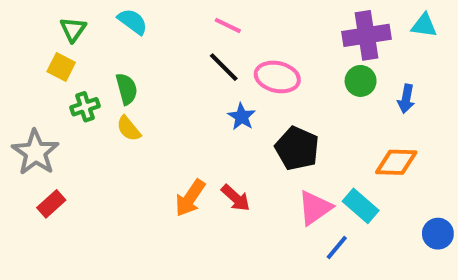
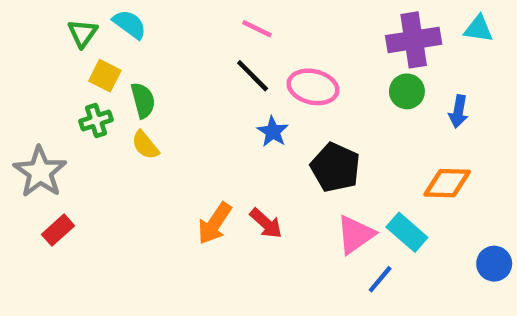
cyan semicircle: (133, 21) -> (130, 24), moved
yellow square: (61, 67) -> (105, 76), moved

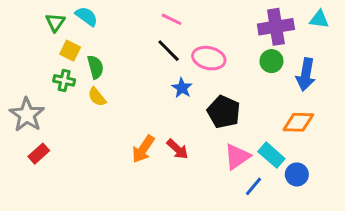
blue arrow: (458, 112) -> (306, 75), size x1.5
green cross: (96, 120) -> (64, 80), turned 30
blue circle: (494, 264) -> (297, 174), moved

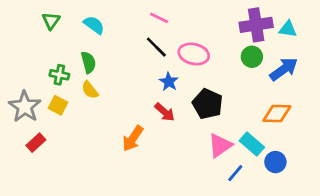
cyan semicircle: (87, 16) -> (94, 25), moved
cyan triangle: (319, 19) -> (288, 29), moved
yellow square: (70, 51) -> (58, 105), moved
blue arrow: (306, 75) -> (284, 69), turned -136
red arrow: (177, 149) -> (165, 112), moved

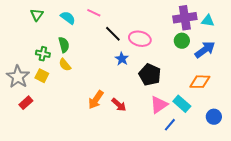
pink line: (159, 18) -> (94, 13), moved
red arrow: (165, 112) -> (119, 105), moved
blue circle: (275, 162) -> (214, 117), moved

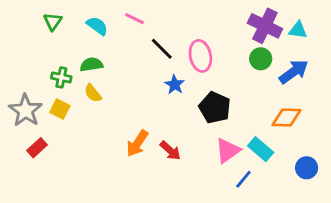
purple cross: (185, 18) -> (265, 26), turned 35
pink ellipse: (140, 39) -> (200, 56), turned 65
green semicircle: (64, 45) -> (91, 65), turned -84

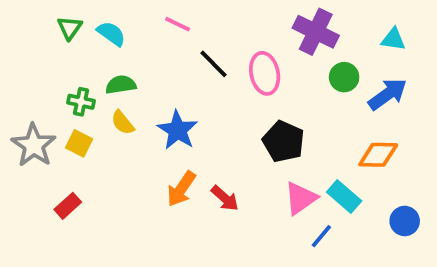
cyan semicircle: (97, 26) -> (111, 34), moved
purple cross: (265, 26) -> (316, 32), moved
blue star: (175, 85) -> (178, 130), moved, size x1.5
red rectangle: (37, 148) -> (68, 206), moved

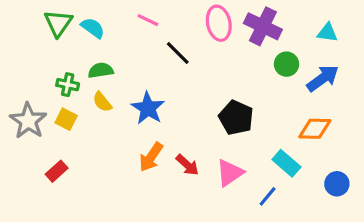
green triangle: (70, 28) -> (58, 23), size x1.4
pink ellipse: (265, 73) -> (219, 23), moved
pink triangle: (301, 198) -> (230, 173), moved

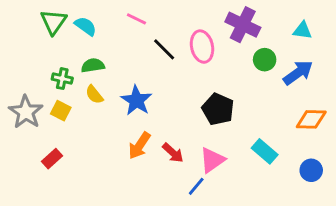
pink ellipse: (219, 23) -> (202, 47), moved
orange diamond: (315, 129) -> (311, 119), moved
blue line: (268, 196) -> (196, 186), moved

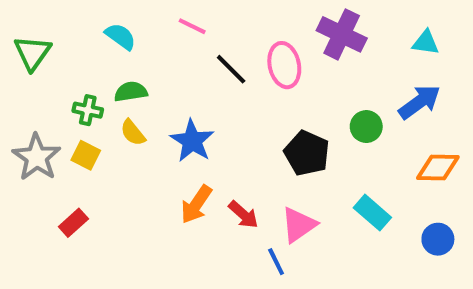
green triangle: (53, 22) -> (32, 53), moved
green circle: (265, 60) -> (366, 127), moved
blue line: (196, 186) -> (276, 262), turned -66

